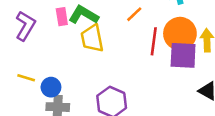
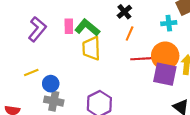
orange line: (134, 14) -> (130, 34), turned -32
red line: (154, 41) -> (142, 59), turned 70
yellow line: (26, 78) -> (31, 73), turned -48

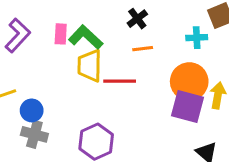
orange line: (130, 34) -> (143, 49), turned 56
red line: (142, 59) -> (120, 81), moved

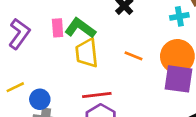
orange line: (143, 49) -> (133, 56), moved, turned 36
red line: (120, 81) -> (97, 95), moved

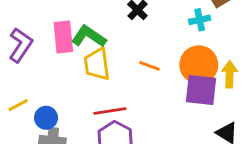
pink rectangle: (58, 28) -> (63, 37), size x1.5

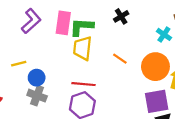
cyan cross: (200, 20) -> (164, 34), turned 32
green L-shape: (89, 36) -> (82, 27), turned -45
purple square: (201, 90) -> (157, 101), moved, turned -30

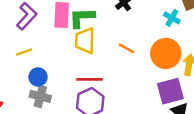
yellow line: (19, 64) -> (24, 52), moved

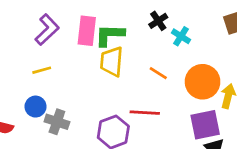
cyan cross: (172, 18) -> (181, 36), moved
blue circle: (38, 77) -> (36, 107), moved
red line: (89, 79) -> (145, 113), moved

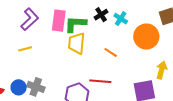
black cross: (158, 21) -> (101, 15), moved
cyan cross: (181, 36) -> (121, 19), moved
orange circle: (203, 82) -> (146, 36), moved
blue circle: (36, 107) -> (19, 87), moved

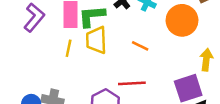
yellow line: (25, 49) -> (69, 48), moved, turned -56

